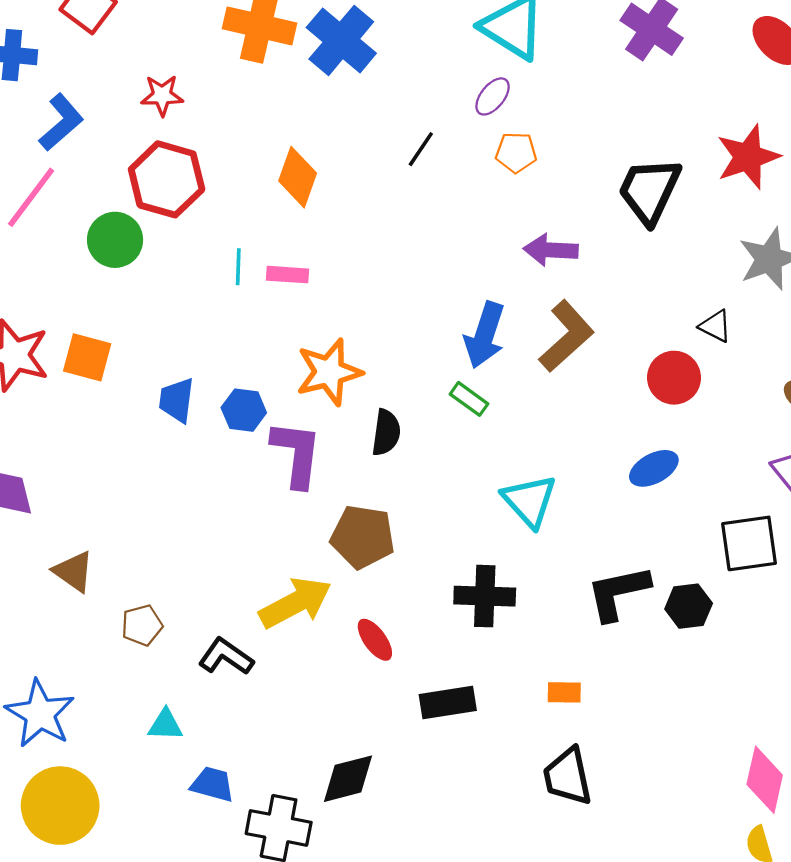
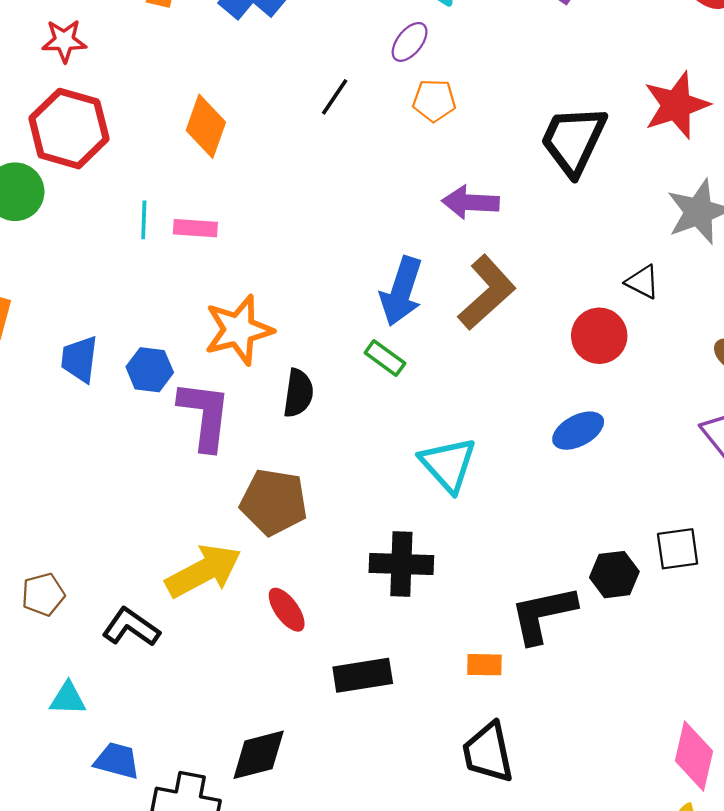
black square: (749, 543) -> (678, 549), moved, size x0.7
black L-shape: (618, 593) -> (543, 614), moved

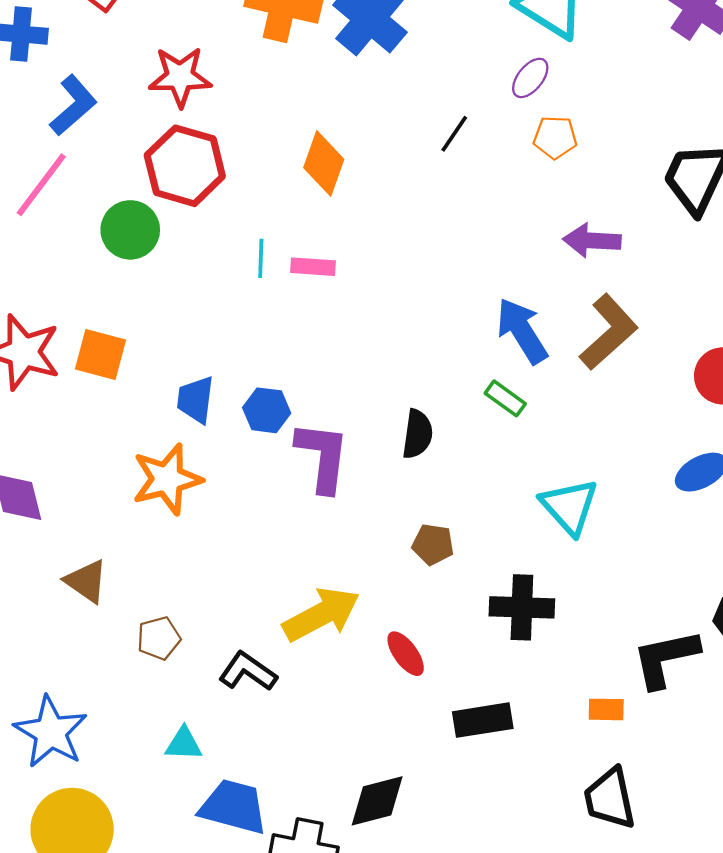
red star: (64, 41) -> (180, 77), size x1.4
blue arrow: (401, 291) -> (522, 331), turned 130
orange star: (239, 330) -> (167, 479), moved
brown pentagon: (274, 502) -> (433, 544), moved, size x0.6
blue trapezoid: (117, 761) -> (233, 807), size x1.5

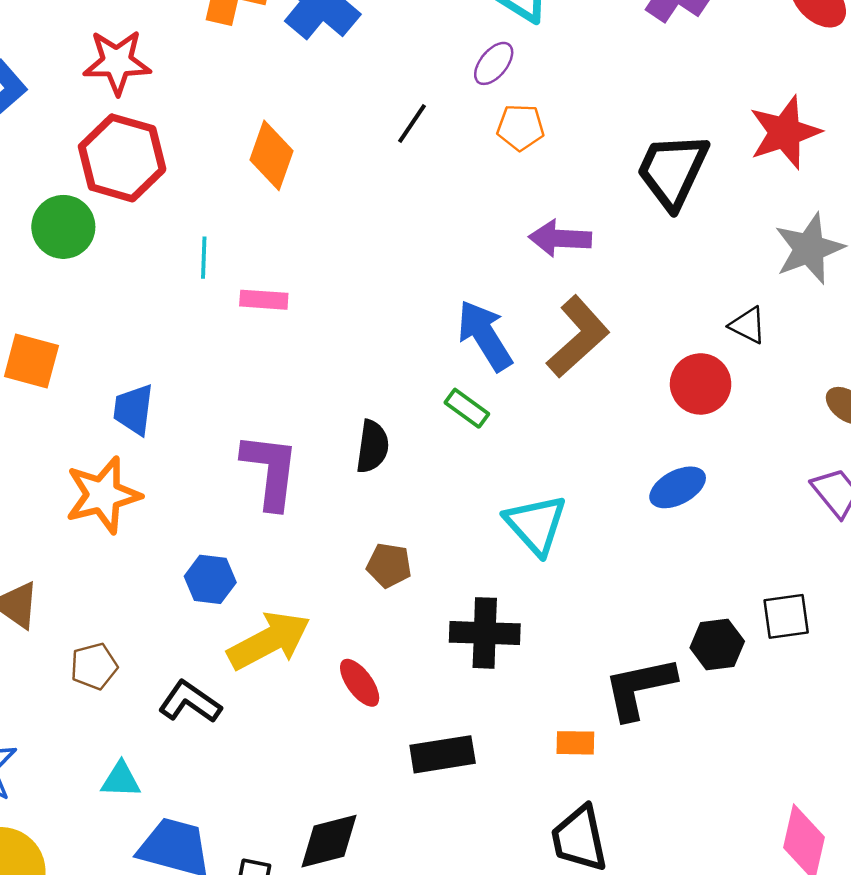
pink rectangle: (313, 267) -> (264, 300), moved
blue hexagon: (267, 410) -> (210, 579), moved

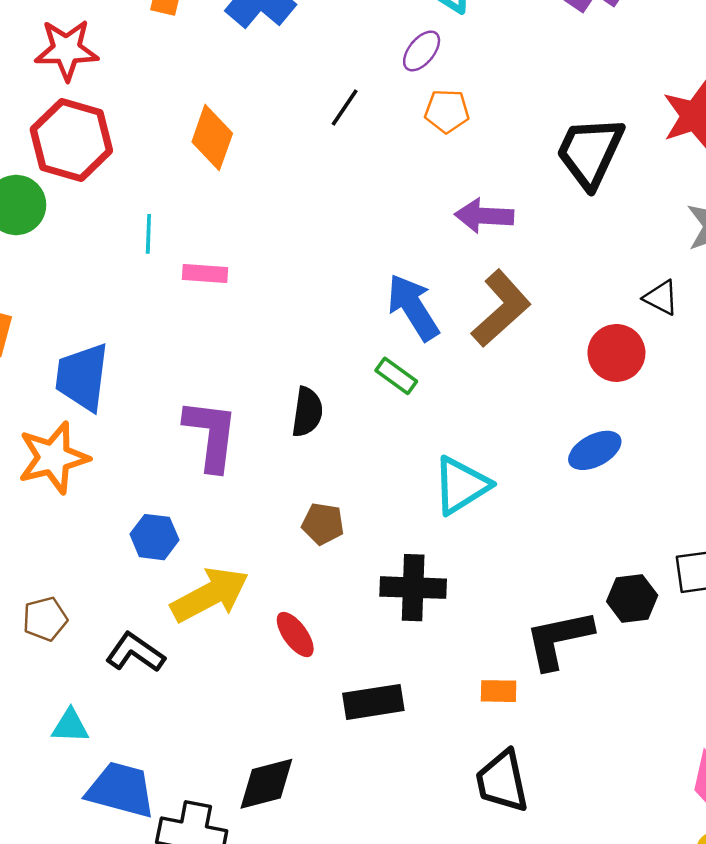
blue trapezoid: (134, 410) -> (82, 377), size x1.4
cyan triangle: (536, 524) -> (461, 485), turned 40

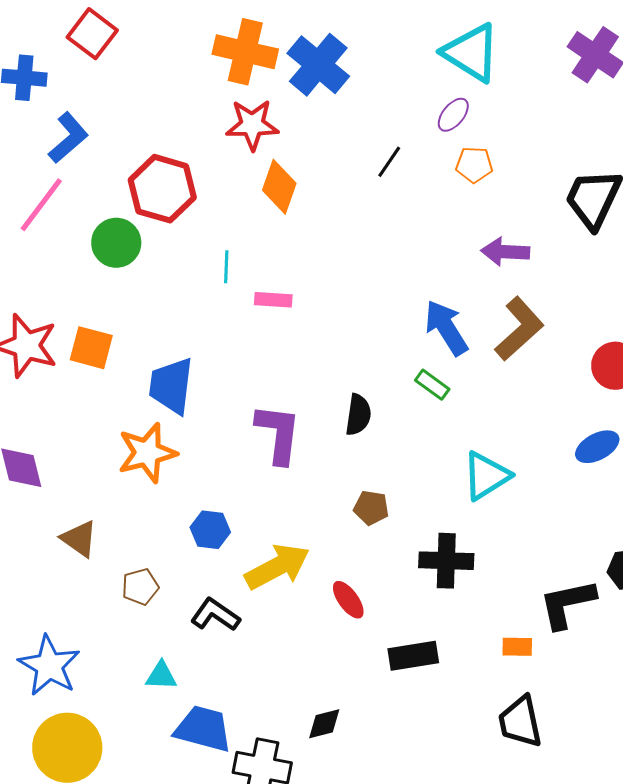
red star: (67, 50) -> (252, 125), moved
blue hexagon: (154, 537) -> (210, 530), moved
black diamond: (266, 784) -> (324, 724), size x0.7

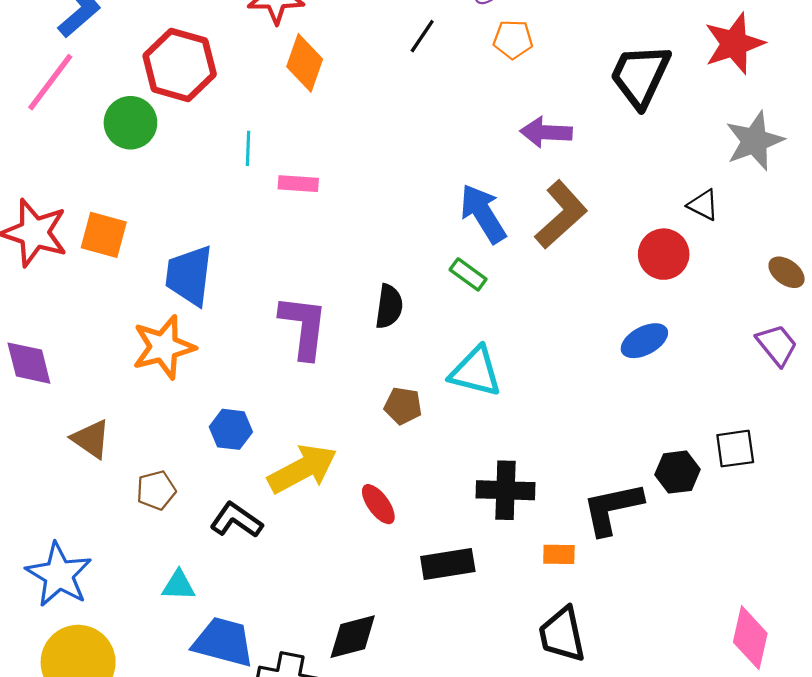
cyan triangle: (486, 476) -> (476, 372), moved, turned 46
black cross: (446, 561) -> (505, 490), moved
black diamond: (324, 724) -> (353, 637), size x1.4

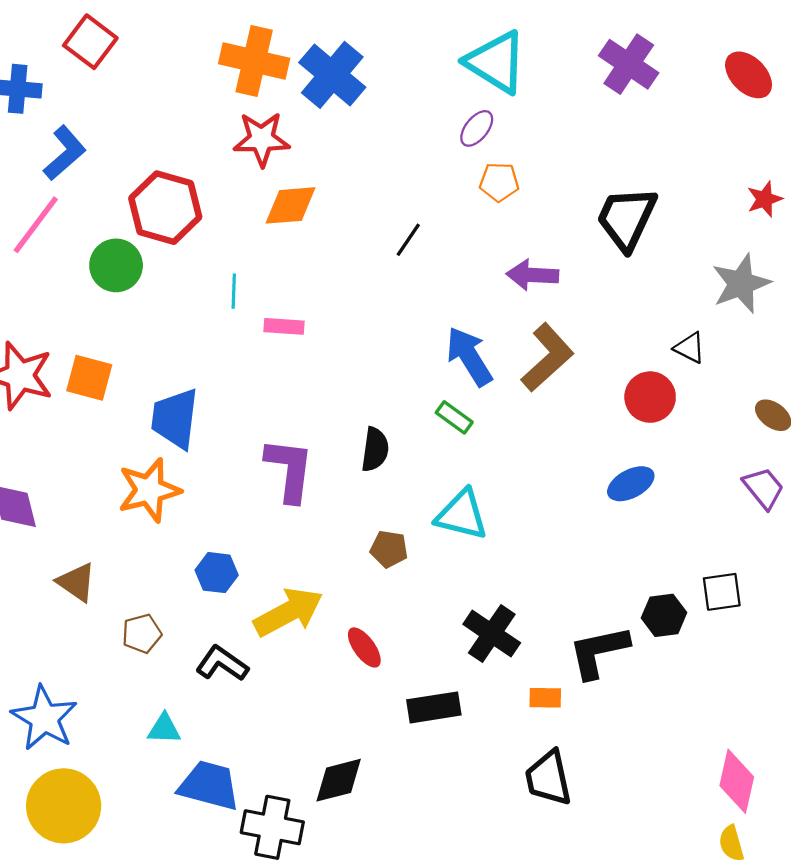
black line: (422, 36) -> (408, 240), moved
red star: (734, 44) -> (765, 199), moved, size x0.6
orange diamond: (305, 63) -> (290, 205), turned 66
black cross: (505, 490) -> (492, 634), turned 32

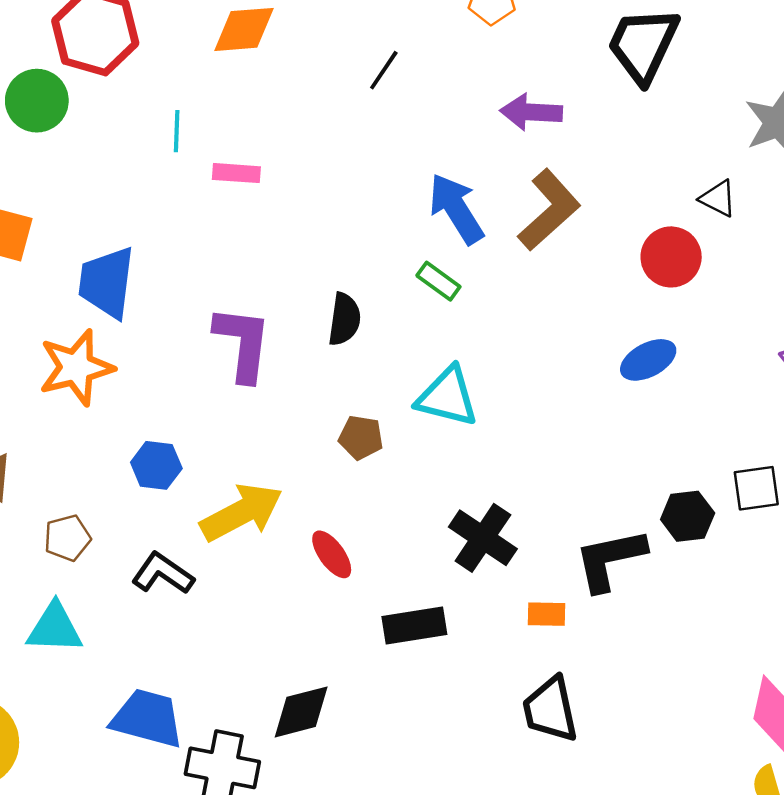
cyan triangle: (164, 729) -> (55, 628), moved, size x1.4

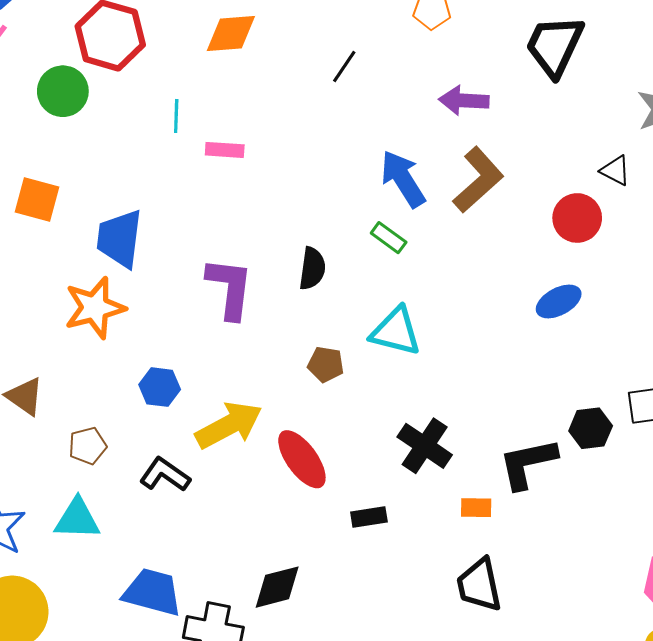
red ellipse: (332, 554) -> (302, 459), size x1.5
black rectangle: (414, 626) -> (369, 517), size x0.7

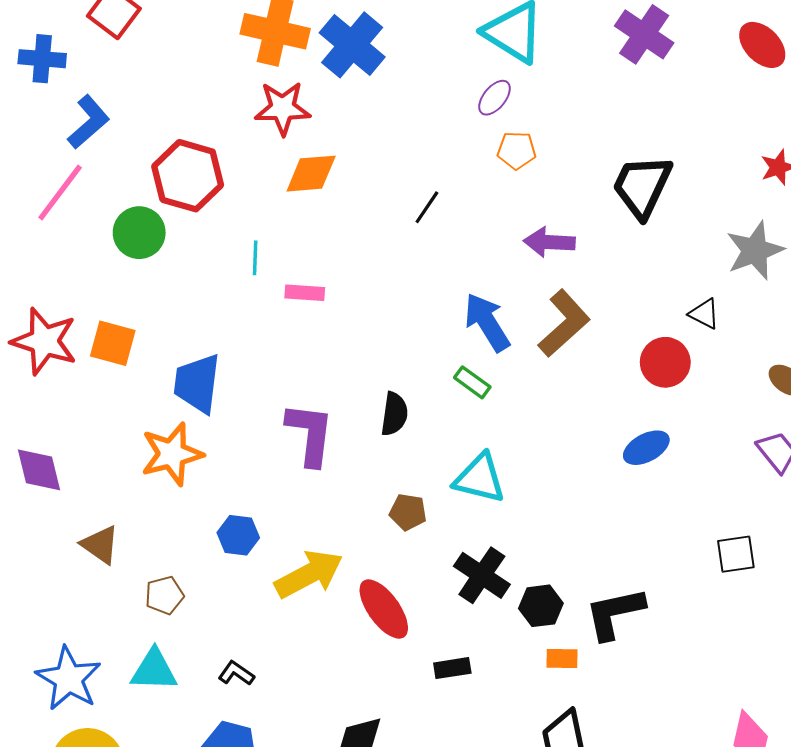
black hexagon: (591, 428) -> (541, 606), moved
black cross: (425, 446) -> (482, 575), moved
black L-shape: (165, 475) -> (236, 673), moved, size x0.7

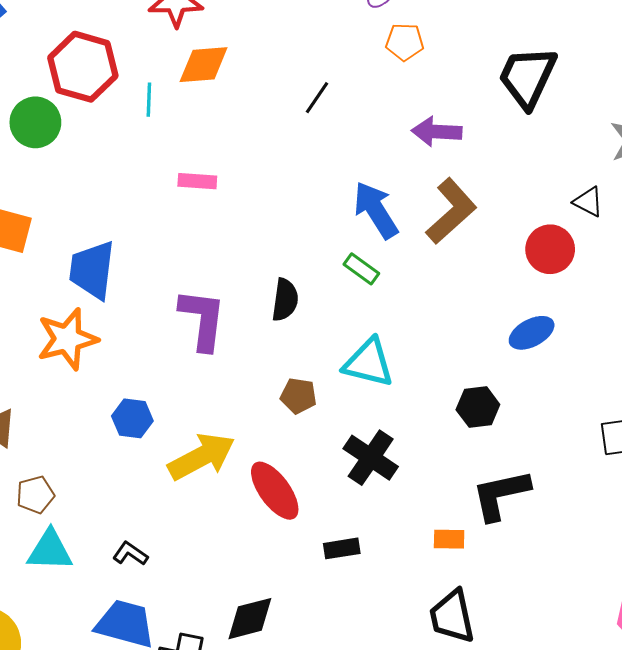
cyan line: (255, 258) -> (149, 100), moved
brown pentagon: (164, 595) -> (35, 495), moved
black hexagon: (541, 606) -> (478, 407), moved

